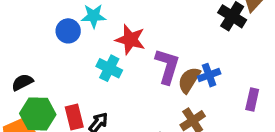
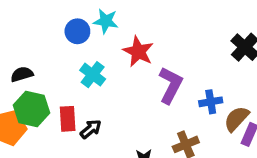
cyan cross: (109, 68) -> (93, 75), moved
brown semicircle: (189, 80) -> (236, 119), moved

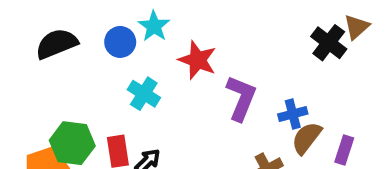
cyan star: (106, 21) -> (154, 26), turned 30
black semicircle: (22, 74) -> (57, 44), moved, size x1.5
brown semicircle: (236, 119) -> (307, 138), moved

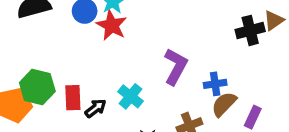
black cross: (329, 43) -> (250, 30), turned 32
red star: (198, 60) -> (112, 25), moved
cyan cross: (144, 94) -> (131, 96), moved

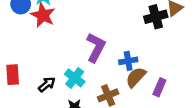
cyan cross: (131, 96) -> (75, 78), moved
black arrow: (96, 108) -> (47, 84), moved

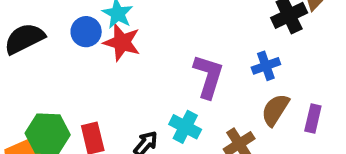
blue cross: (128, 61) -> (266, 66), moved

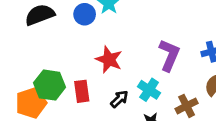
red star: (122, 42) -> (109, 60), moved

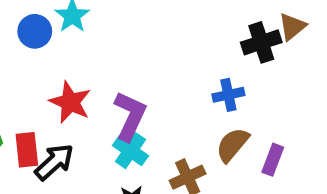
purple L-shape: (169, 55) -> (130, 116), moved
black arrow: (119, 99) -> (54, 162), moved, size x1.4

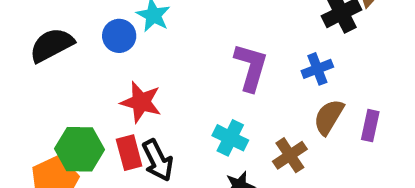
red star: (70, 102) -> (141, 102), moved
purple L-shape: (130, 116) -> (251, 67), moved
black arrow: (54, 162) -> (158, 160), turned 114

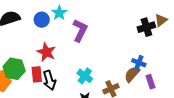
purple L-shape: (251, 67) -> (80, 30), moved
blue cross: (317, 69) -> (139, 63), moved, turned 32
purple rectangle: (370, 126) -> (151, 82), turned -40

